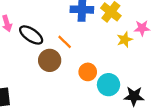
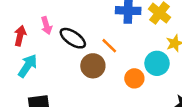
cyan circle: (109, 85) -> (157, 63), moved

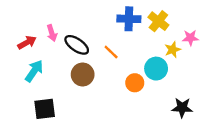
red arrow: (20, 36) -> (27, 43), turned 48
brown circle: (93, 66) -> (83, 74), moved

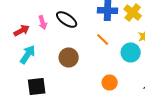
black ellipse: (77, 45) -> (67, 20), moved
orange line: (111, 52) -> (103, 40), moved
orange circle: (135, 83) -> (110, 82), moved

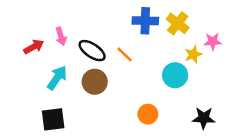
black ellipse: (67, 20) -> (92, 51), moved
orange line: (103, 40) -> (125, 54), moved
cyan arrow: (28, 54) -> (57, 78), moved

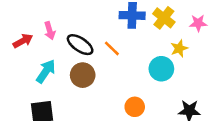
pink star: (213, 42) -> (198, 23), moved

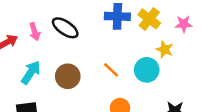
black ellipse: (80, 45) -> (65, 28), moved
orange line: (112, 48) -> (111, 70), moved
yellow star: (179, 48) -> (165, 49), turned -30

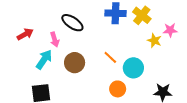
pink star: (184, 24) -> (170, 30), moved
pink arrow: (35, 32) -> (55, 40), moved
cyan circle: (147, 70) -> (133, 68), moved

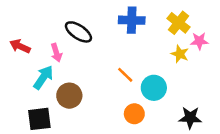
yellow cross: (142, 15) -> (179, 23), moved
red arrow: (25, 34) -> (20, 46), turned -126
brown circle: (75, 63) -> (69, 96), moved

